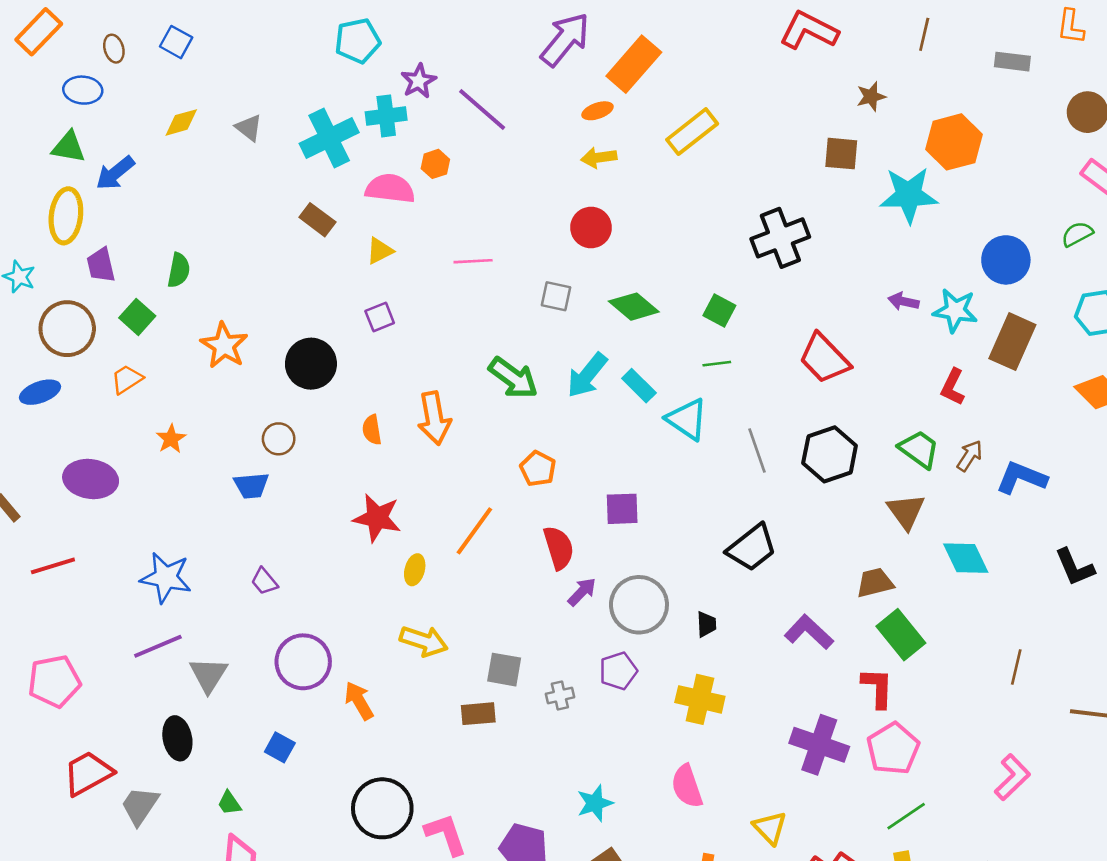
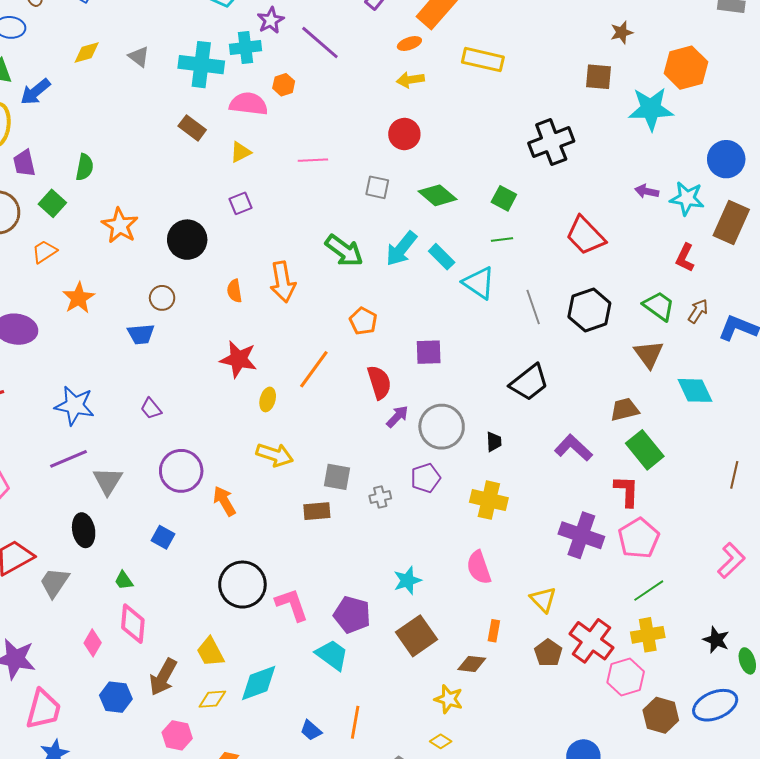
yellow rectangle: (692, 132) -> (483, 60), turned 51
cyan cross: (329, 138) -> (201, 65), turned 33
orange star: (171, 439) -> (79, 298), size x1.4

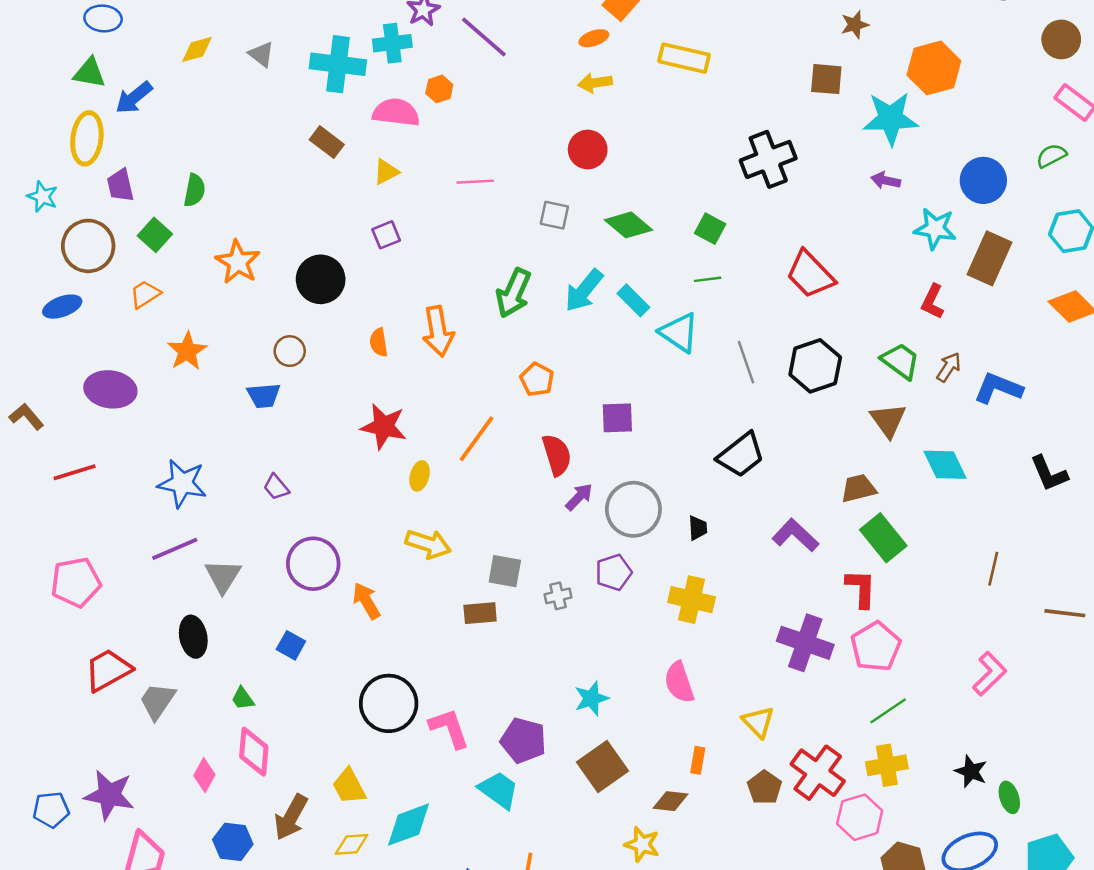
purple arrow: (647, 191) -> (886, 180), moved
green arrow: (344, 251) -> (513, 293), turned 78

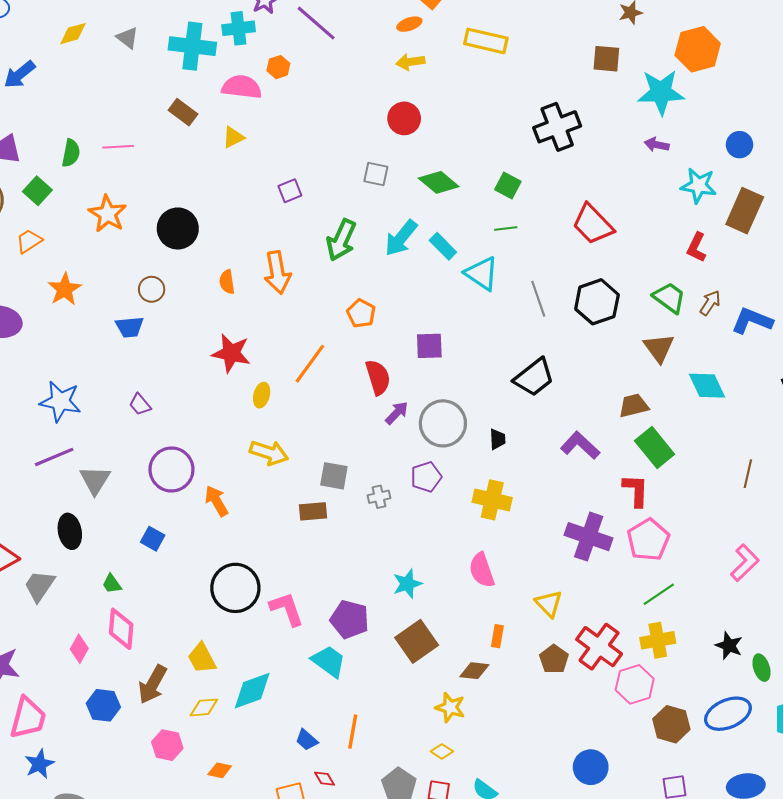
blue circle: (983, 180) -> (739, 145), size x0.7
pink line: (475, 182) -> (118, 147), moved
purple square: (386, 235) -> (290, 191), moved

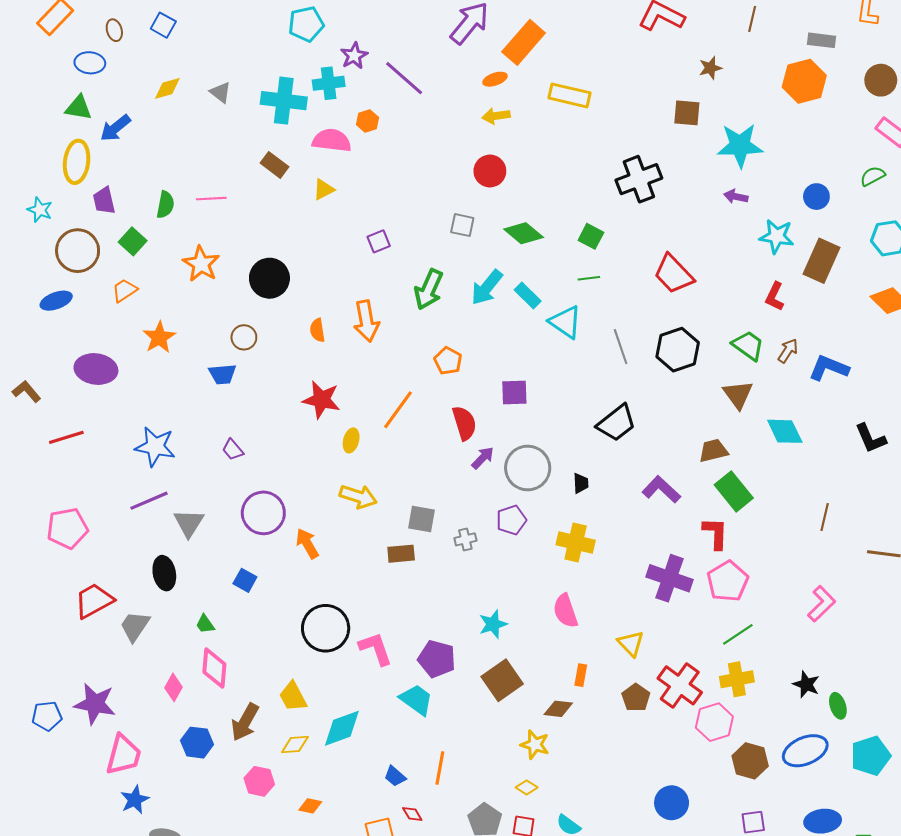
orange hexagon: (698, 49) -> (804, 81), moved

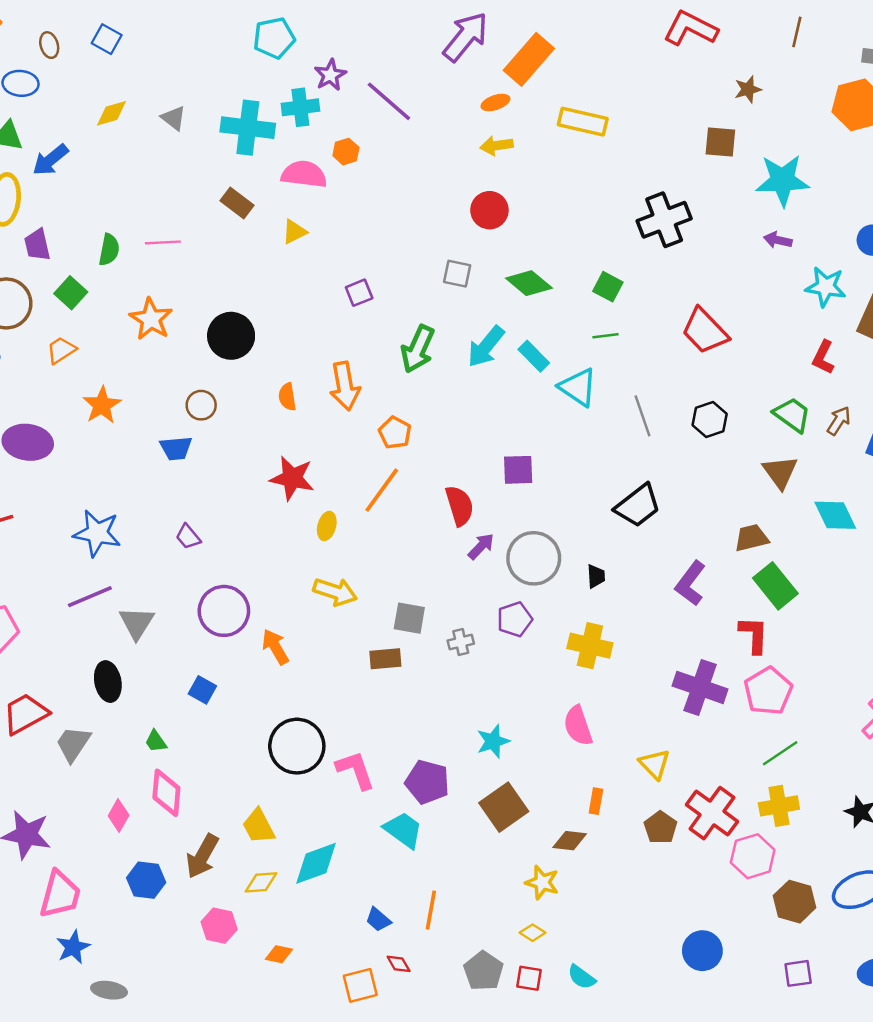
black hexagon: (678, 350) -> (710, 420), size x0.7
orange pentagon: (448, 361) -> (395, 433), moved
purple L-shape: (661, 489) -> (690, 583), turned -96

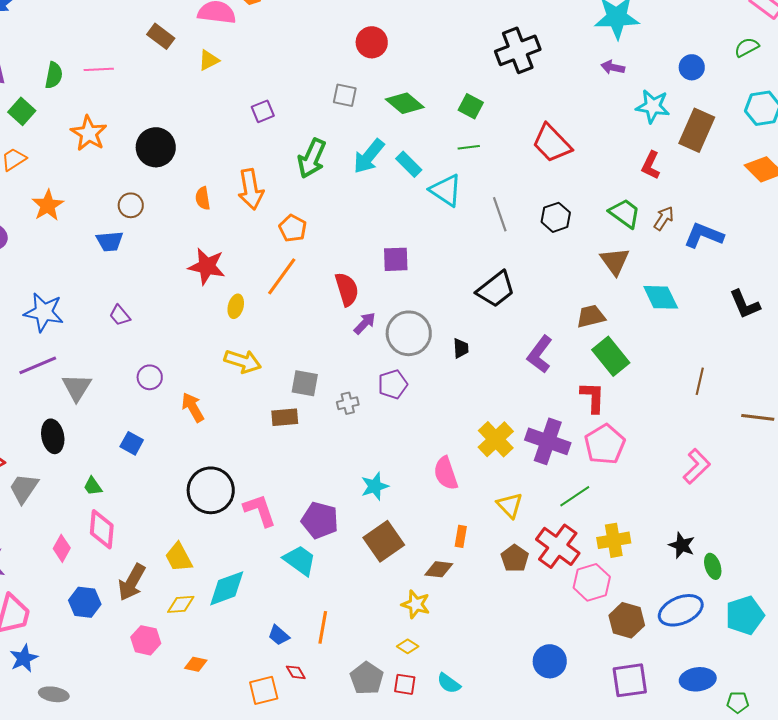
purple circle: (224, 611) -> (150, 377), size x0.6
yellow cross: (590, 646) -> (496, 439), moved, turned 33
green line: (780, 753) -> (575, 496), moved
purple square: (798, 973) -> (630, 680), size x1.5

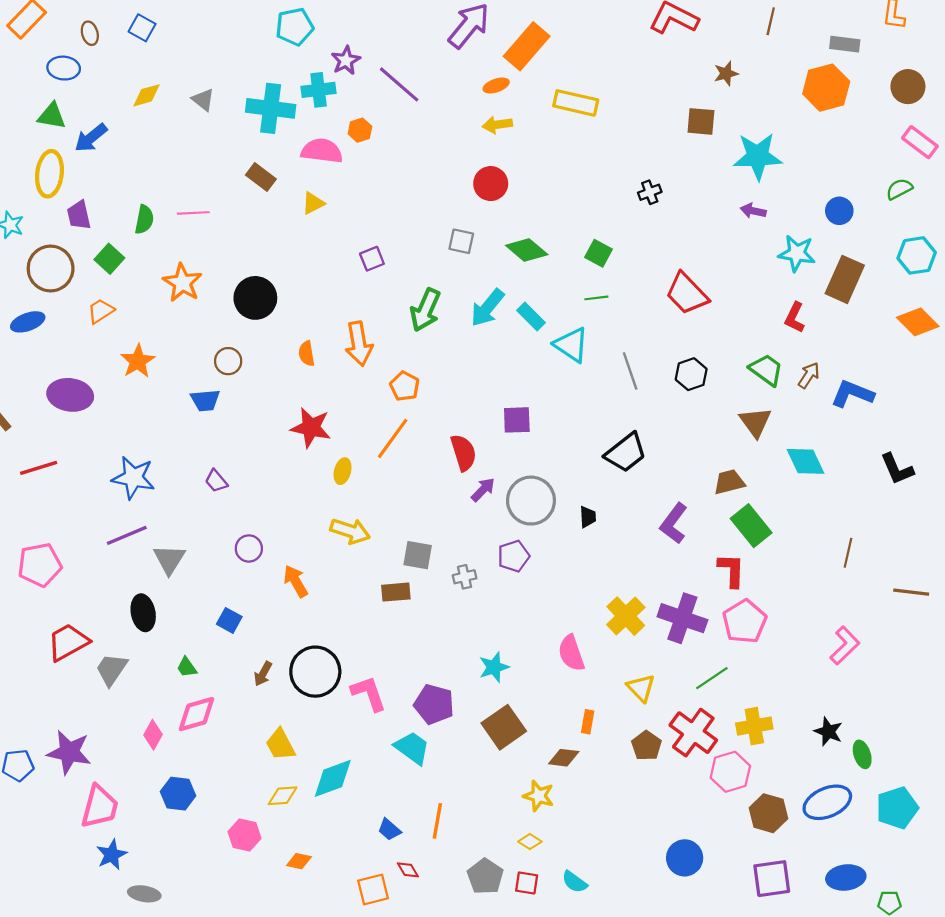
black cross: (518, 50) -> (650, 192), size x0.5
pink diamond: (102, 529) -> (197, 714), turned 69
brown arrow: (132, 582) -> (263, 674), moved, size x0.6

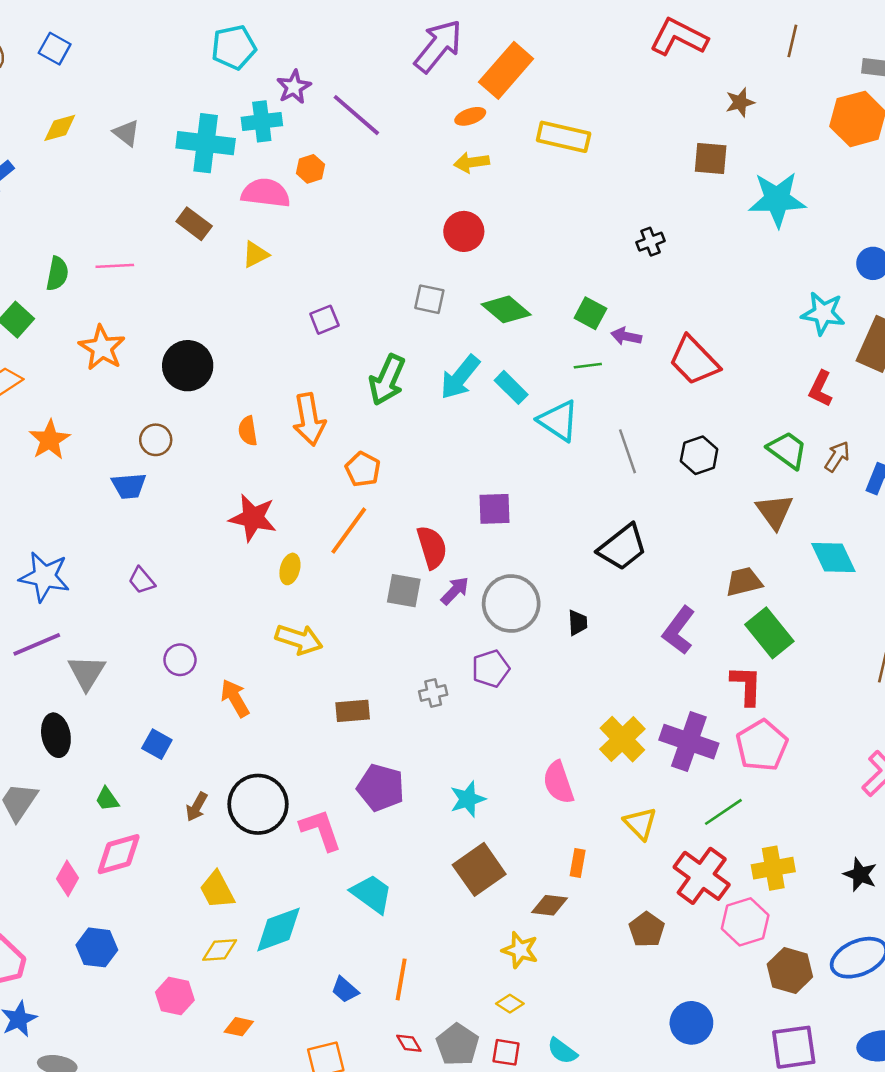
purple arrow: (753, 211) -> (626, 336), moved
gray square: (418, 555) -> (404, 591), moved
purple pentagon: (434, 704) -> (381, 788), moved
brown pentagon: (646, 746) -> (647, 930), moved
red diamond: (408, 870) -> (409, 1043), moved

